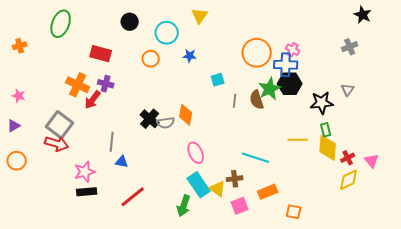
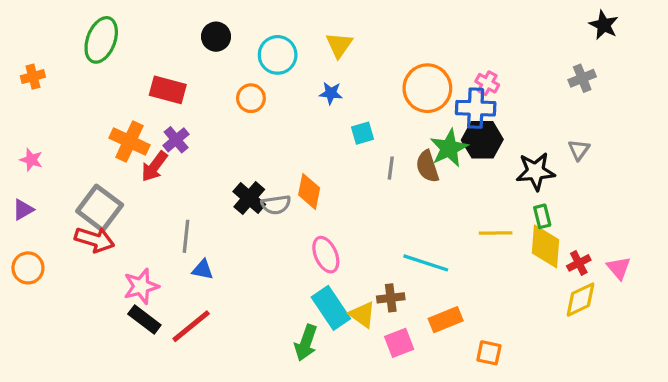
yellow triangle: (200, 16) -> (339, 45), moved
blue star: (190, 56) -> (331, 93), moved
purple cross: (106, 84) -> (176, 140), turned 35
black rectangle: (87, 192) -> (144, 320), turned 42
red line: (133, 197) -> (191, 326), moved

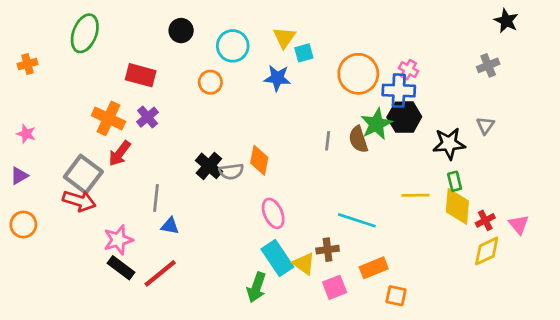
blue star: (331, 93) -> (277, 78), size x1.4
cyan square: (362, 133) -> (304, 53), moved
red arrow: (154, 166) -> (120, 153), moved
orange square: (489, 353) -> (396, 296), moved

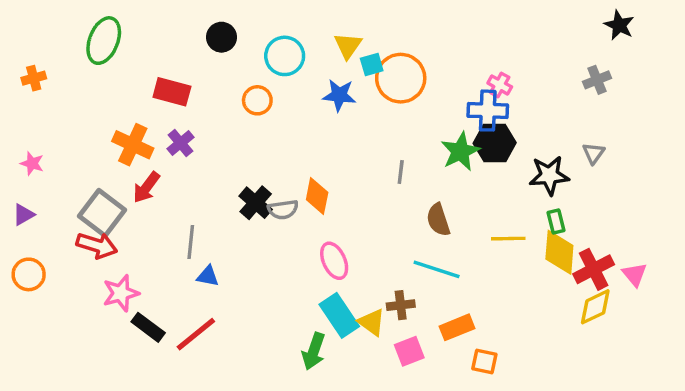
orange circle: (358, 74) -> (401, 78), moved
brown semicircle: (358, 139) -> (438, 220), moved
red cross: (485, 220) -> (594, 269), size x1.6
pink star: (118, 240) -> (121, 293), moved

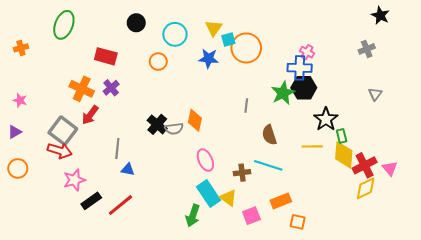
gray triangle: (594, 153) -> (375, 94), moved
black star: (549, 175) -> (326, 119), moved, turned -30
brown cross: (401, 305) -> (242, 173), moved
black rectangle: (148, 327) -> (91, 201), turned -72

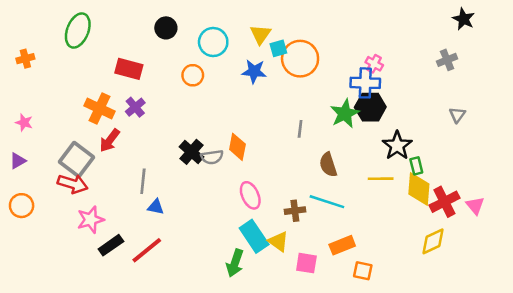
yellow diamond: (366, 188) -> (433, 241), moved
pink square: (251, 216) -> (306, 263), turned 30

